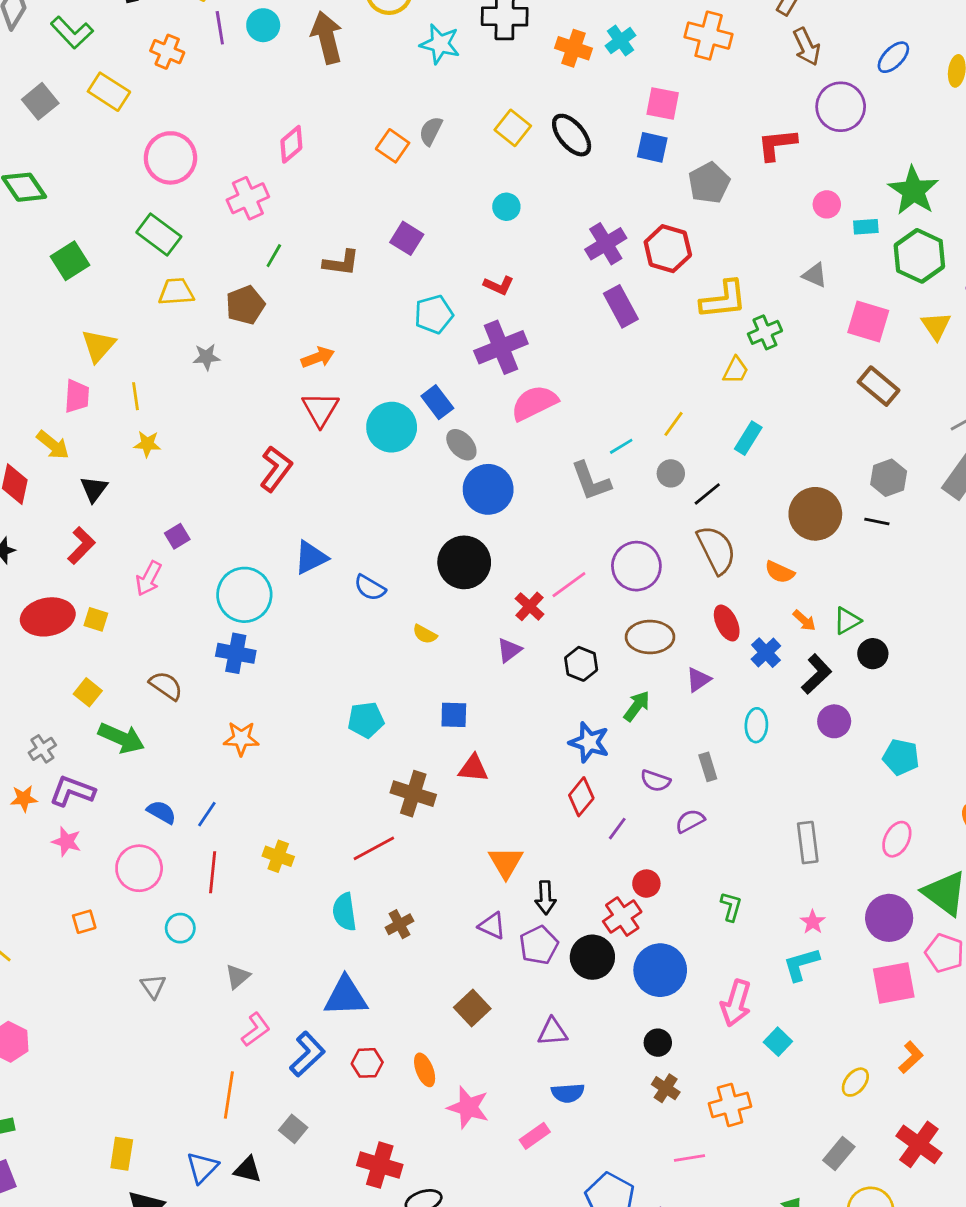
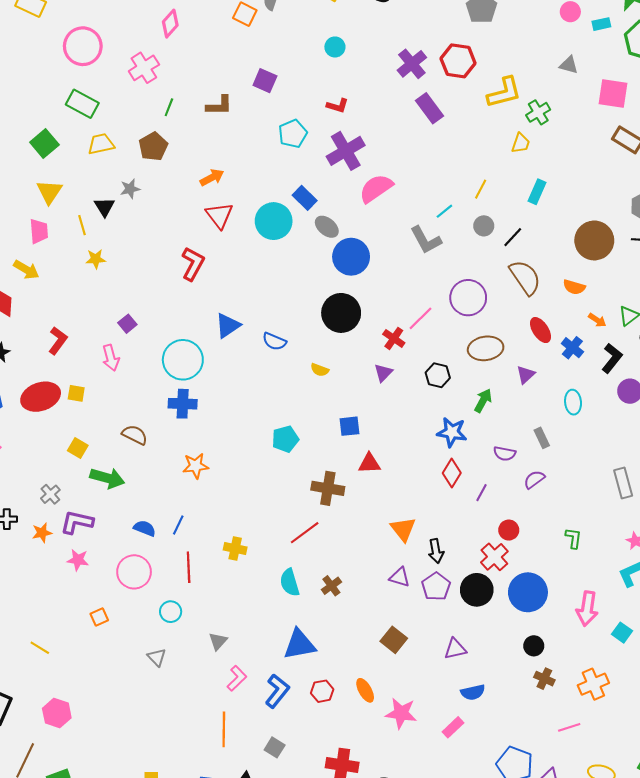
green square: (70, 261) -> (44, 144), moved
black triangle: (94, 489) -> (104, 207), moved
pink arrow: (149, 578) -> (111, 358), turned -35

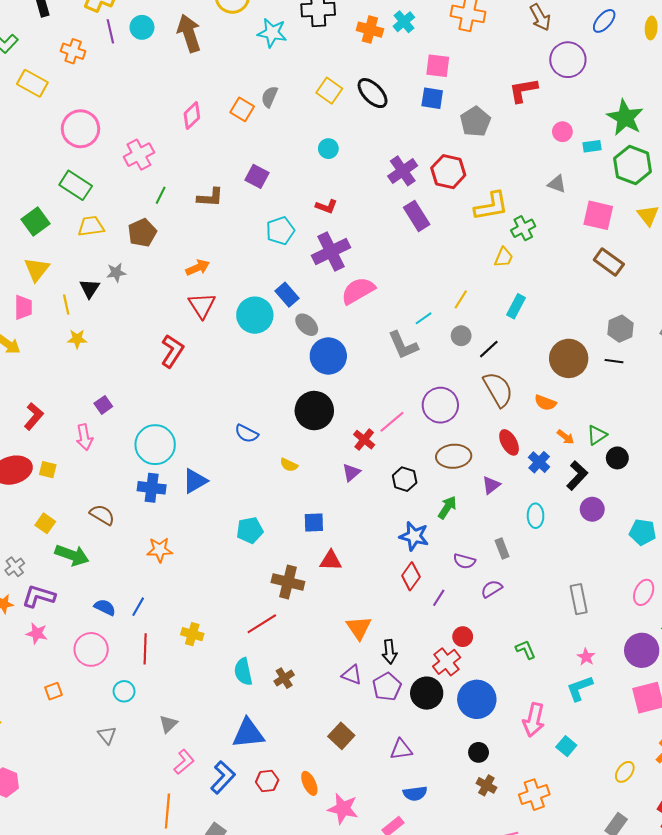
pink diamond: (170, 24) -> (192, 116), moved
blue triangle: (228, 325) -> (195, 481), moved
green L-shape: (573, 538) -> (526, 649), turned -35

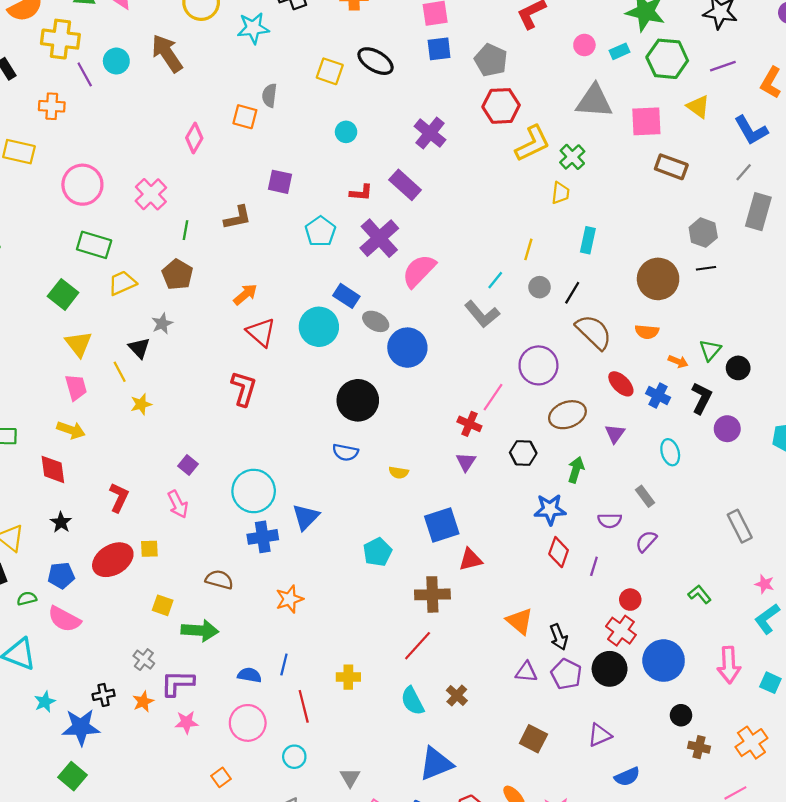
red hexagon: (448, 172) -> (501, 106), moved
gray triangle: (557, 184) -> (594, 101), size x1.8
purple rectangle: (417, 216) -> (405, 185), moved
black circle: (314, 411) -> (358, 400), moved
blue square: (314, 522) -> (442, 525), size x1.5

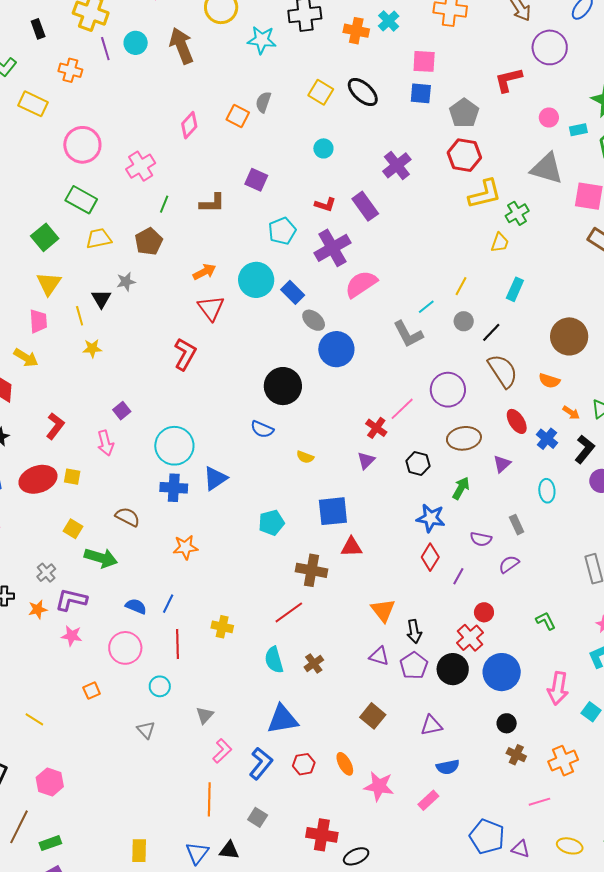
cyan circle: (319, 327) -> (256, 280), moved

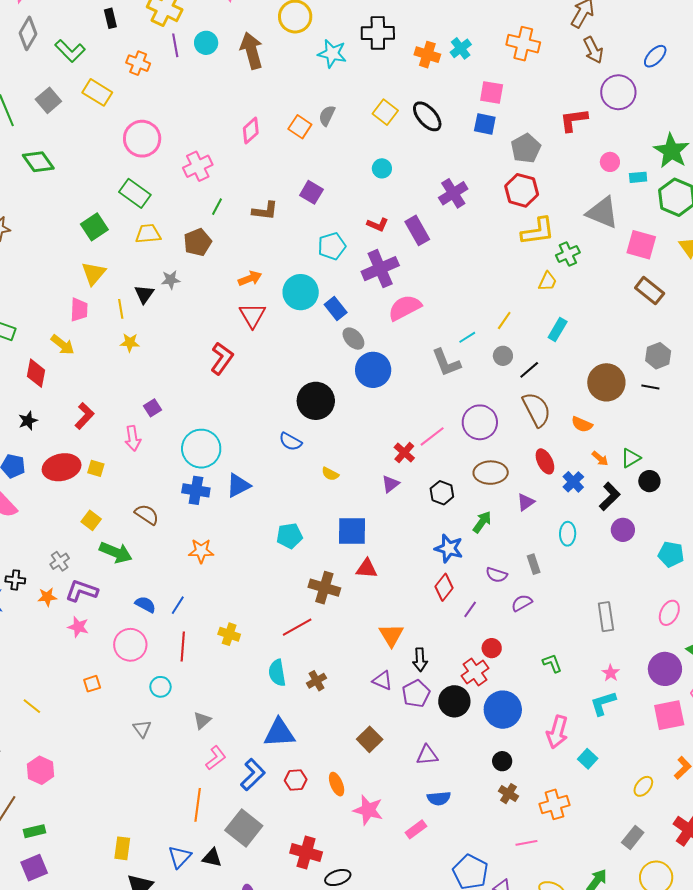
gray square: (258, 817) -> (244, 828), size x1.8

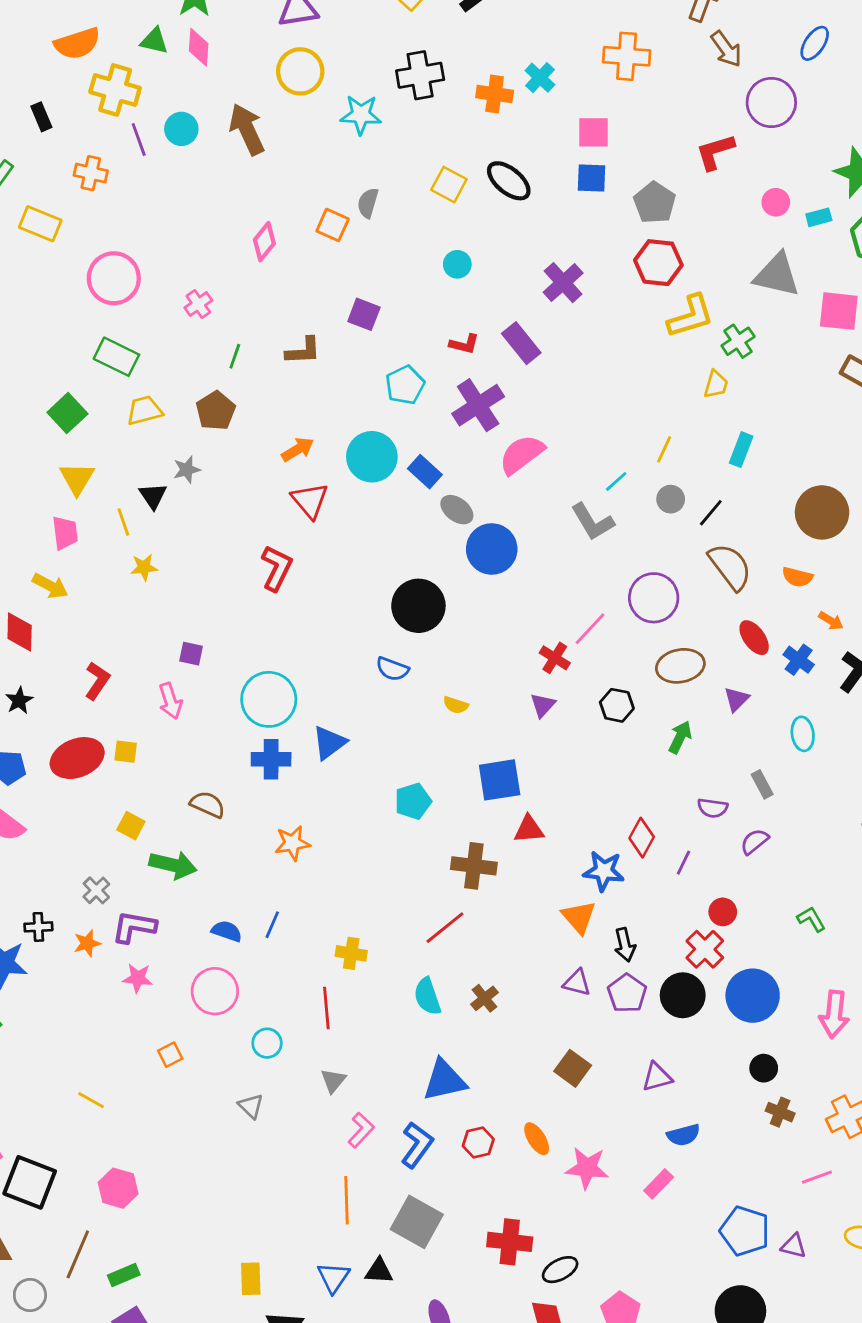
pink cross: (198, 166) -> (198, 304), size x0.7
purple square: (153, 408) -> (191, 654), turned -36
blue star: (449, 548) -> (604, 871), moved
red line: (183, 647) -> (326, 1008), moved

